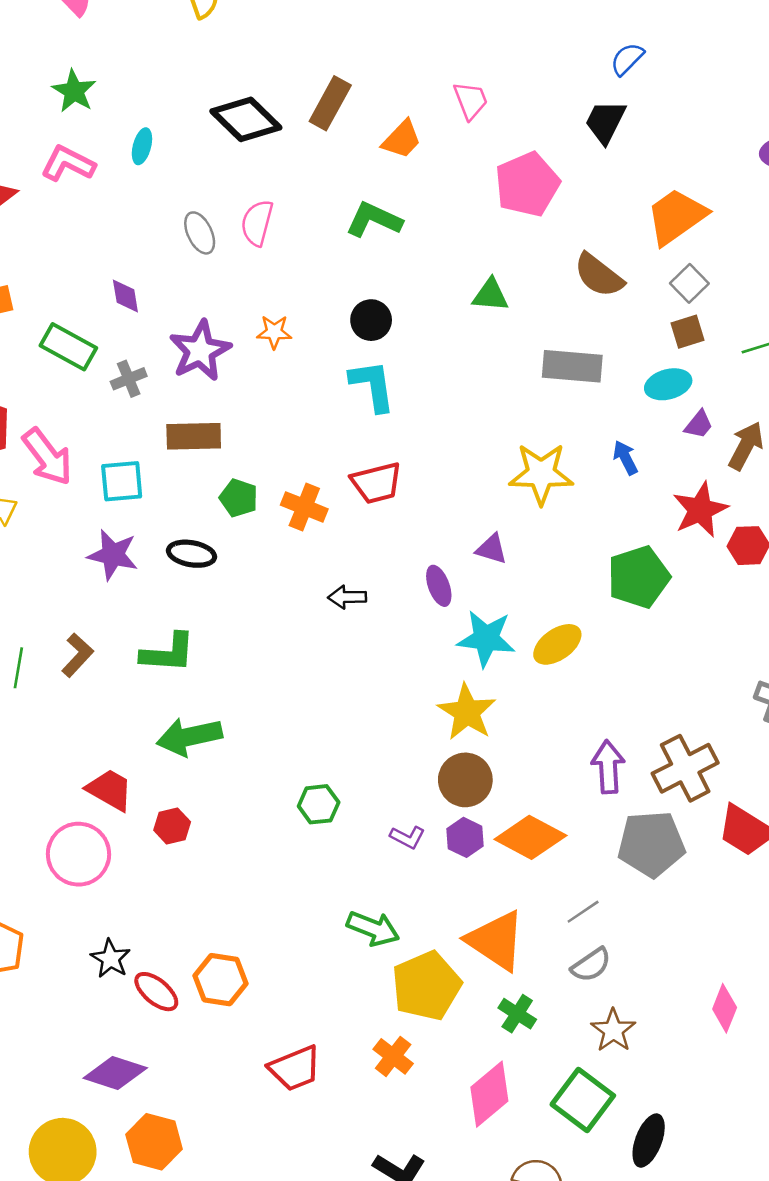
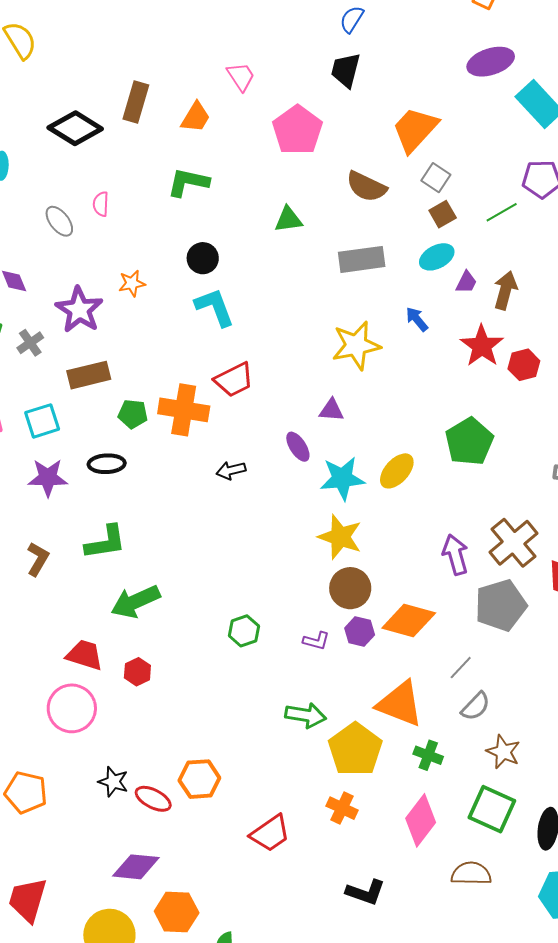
pink semicircle: (257, 223) -> (101, 204), size x0.7
orange cross: (304, 507) -> (184, 410), size x1.4
green pentagon: (639, 577) -> (469, 442), moved

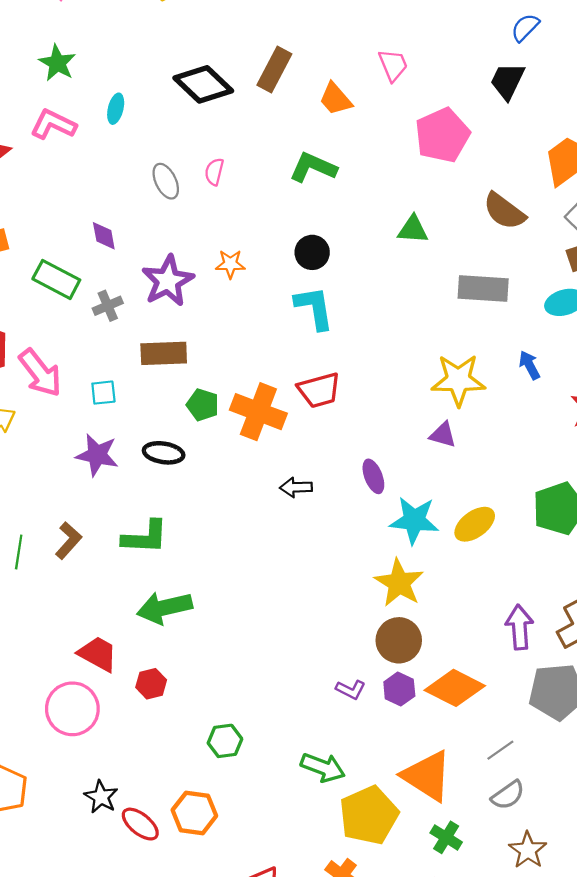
orange trapezoid: (196, 117) -> (335, 99), turned 96
purple triangle: (331, 410) -> (443, 435), moved
cyan square: (42, 421) -> (103, 393), size x0.7
green hexagon: (244, 631) -> (225, 741), moved

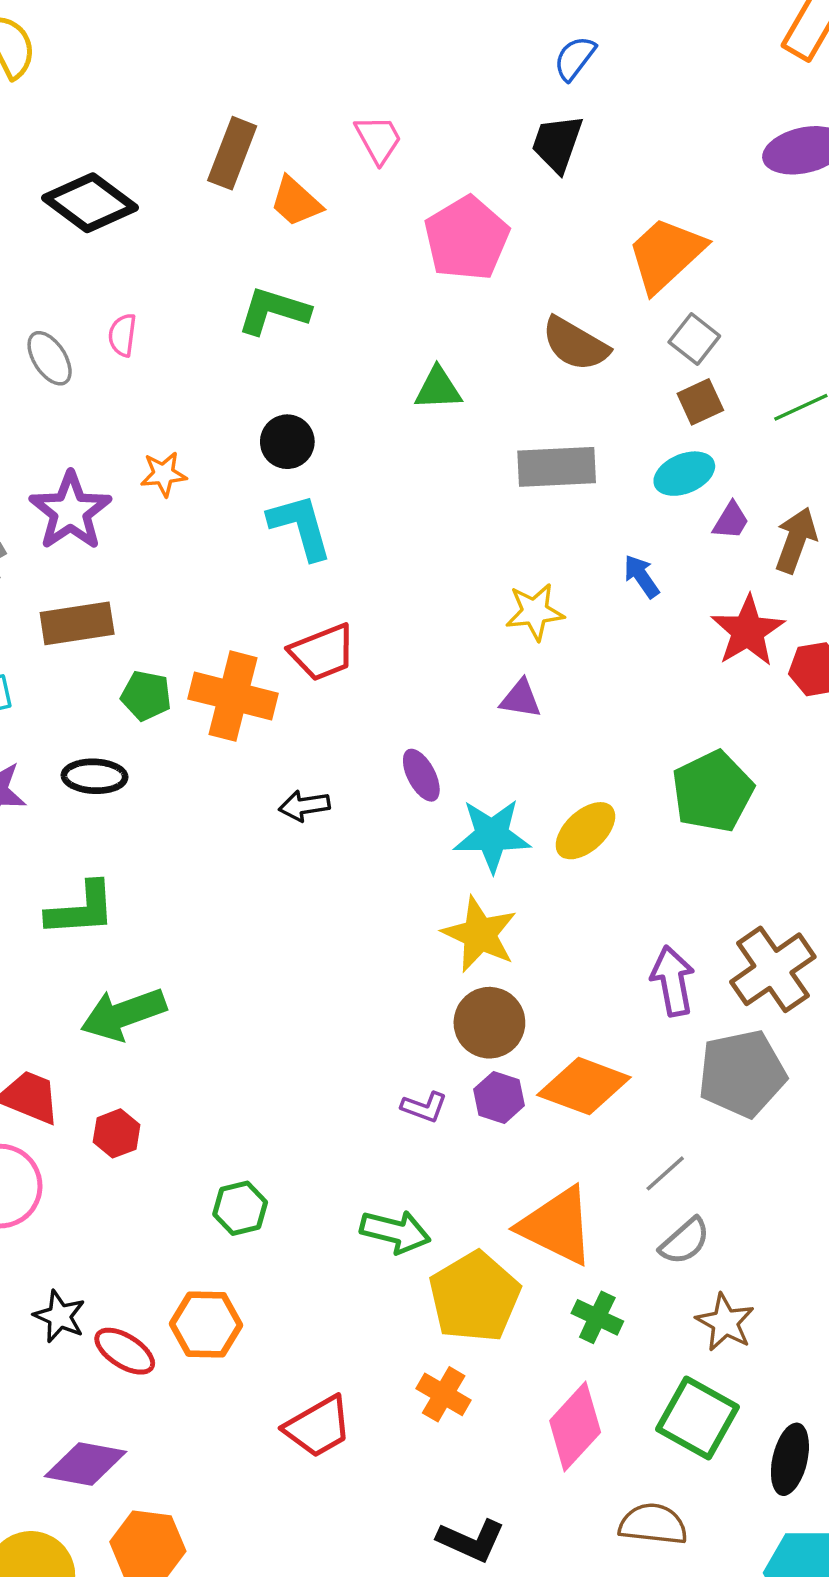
brown rectangle: (274, 70) -> (232, 153), moved
yellow star: (458, 380) -> (535, 612), size x0.7

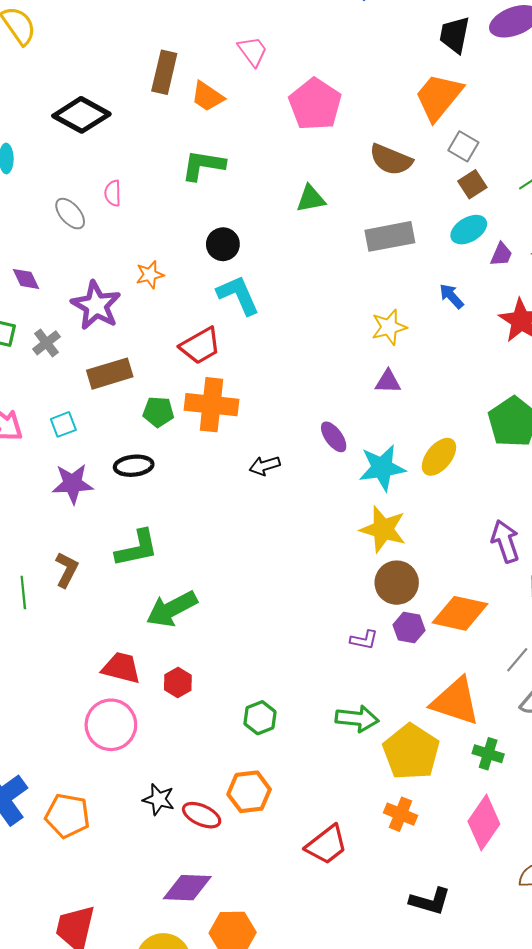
black trapezoid: (557, 144) -> (455, 35), moved
red trapezoid: (323, 652) -> (200, 346), moved

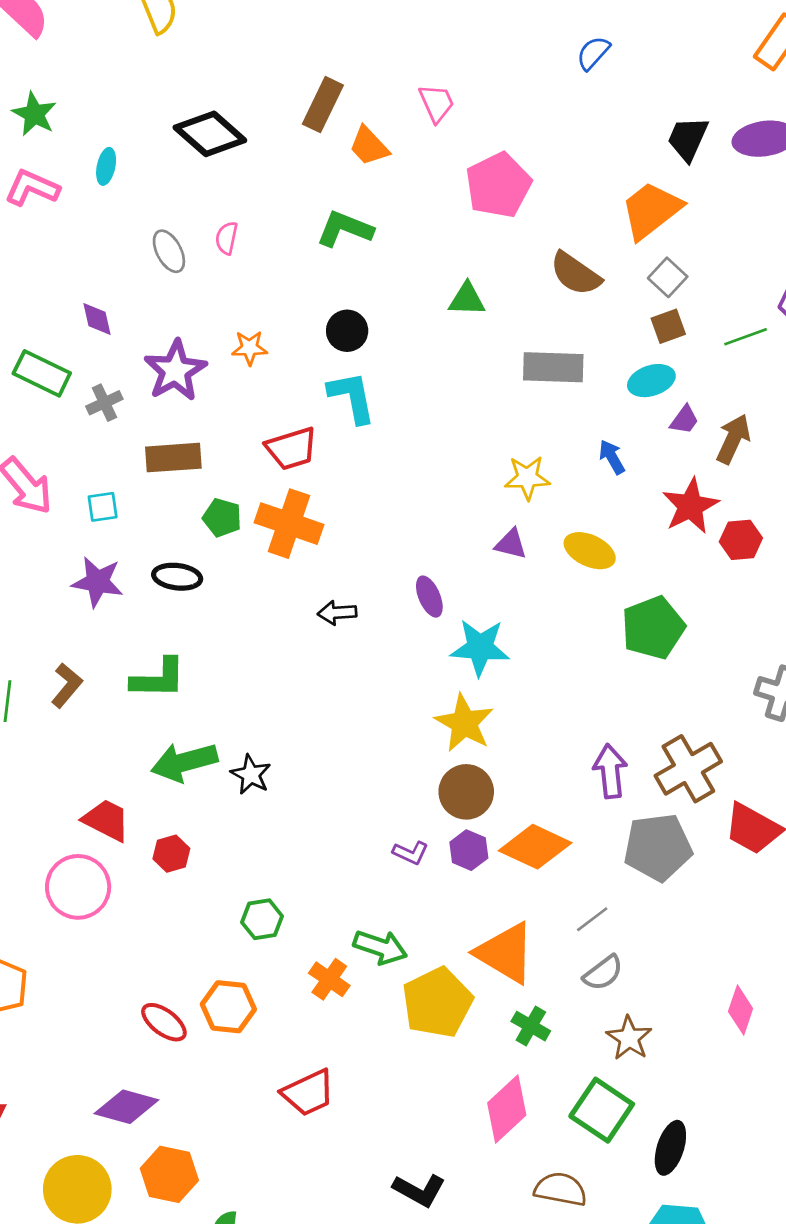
yellow ellipse: (439, 457) -> (590, 551), moved, turned 63
black star: (159, 799) -> (251, 775), moved
orange cross: (401, 814) -> (329, 979), moved

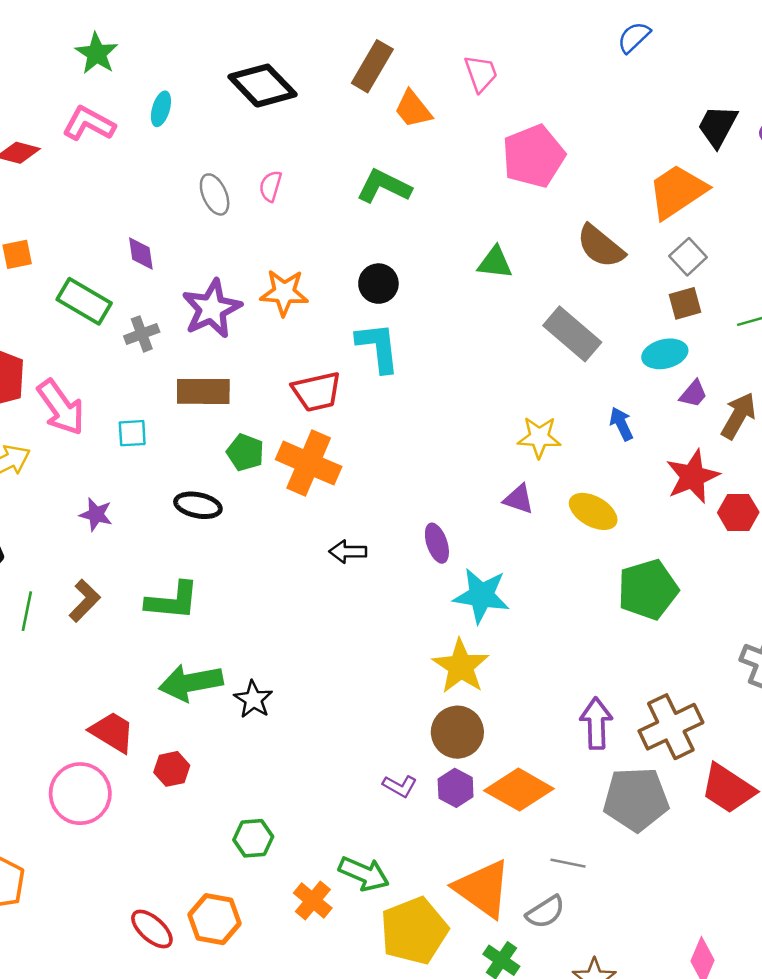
orange star: (250, 348) -> (284, 293), size x1.4
gray rectangle: (553, 367) -> (572, 334), turned 34
purple star: (98, 582) -> (96, 514), moved, size x0.7
gray line: (592, 919) -> (568, 863), turned 44
gray semicircle: (603, 973) -> (545, 912), moved

